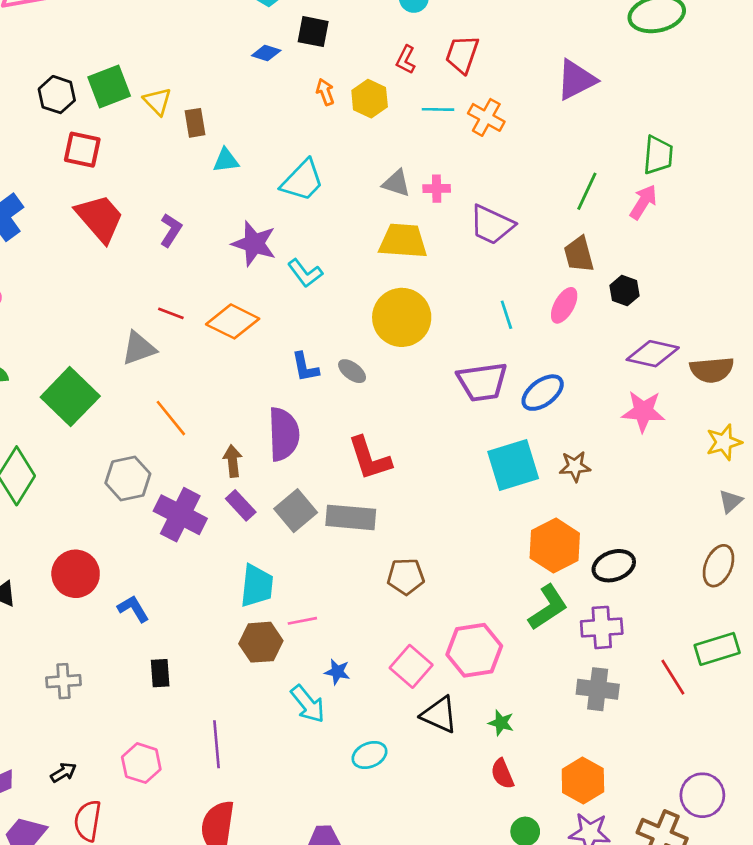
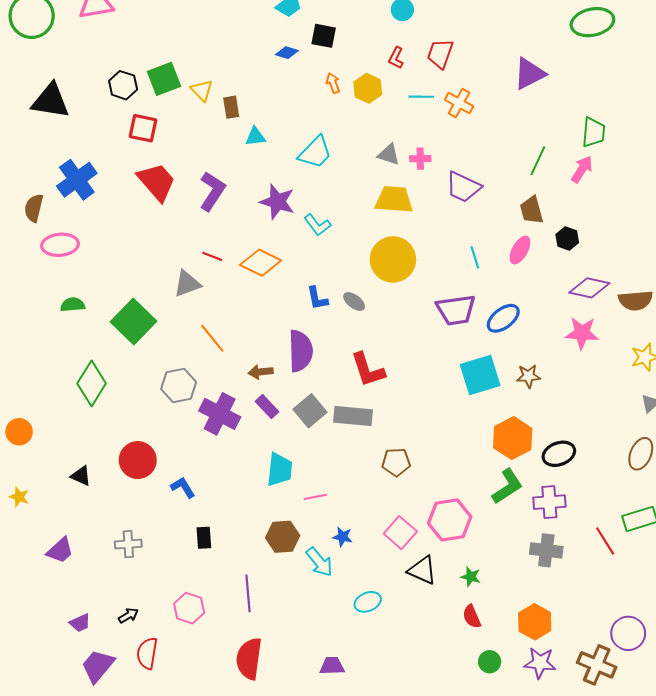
purple L-shape: (171, 230) -> (212, 191), size x1.5
brown arrow: (233, 461) -> (261, 372), turned -90
brown hexagon: (261, 642) -> (283, 537), moved

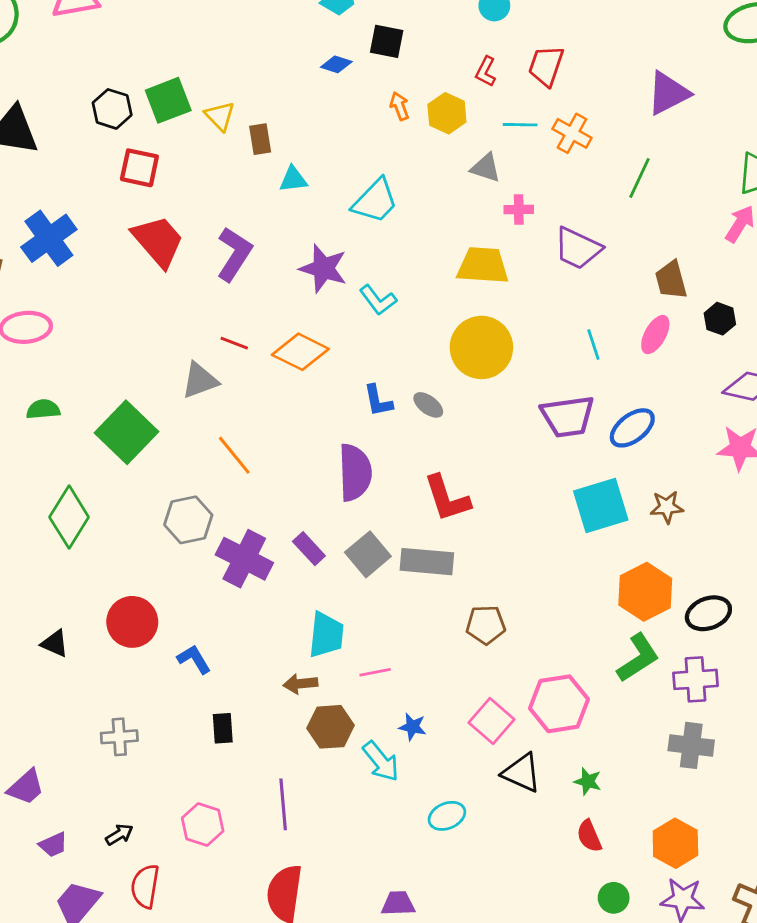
gray triangle: (389, 154) -> (486, 168), moved
green line: (538, 161) -> (639, 178), moved
brown arrow: (261, 372) -> (300, 684), moved
purple trapezoid: (60, 550) -> (26, 787), moved

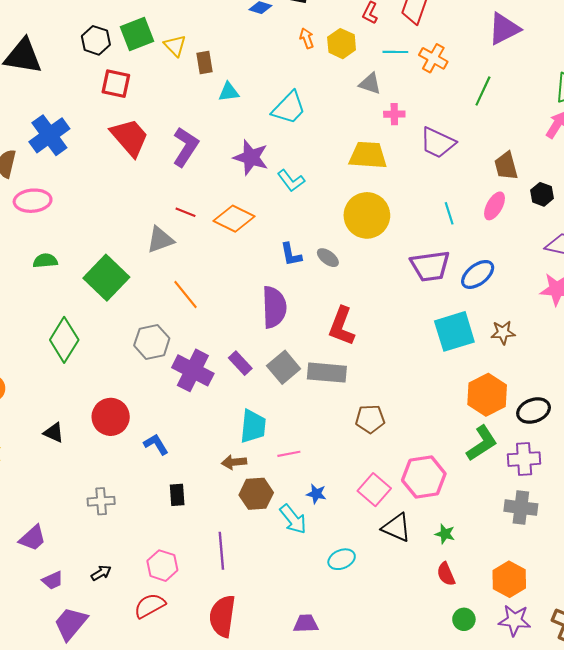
red L-shape: (447, 498) -> (342, 326), turned 39
red semicircle: (145, 886) -> (150, 606), moved, turned 52

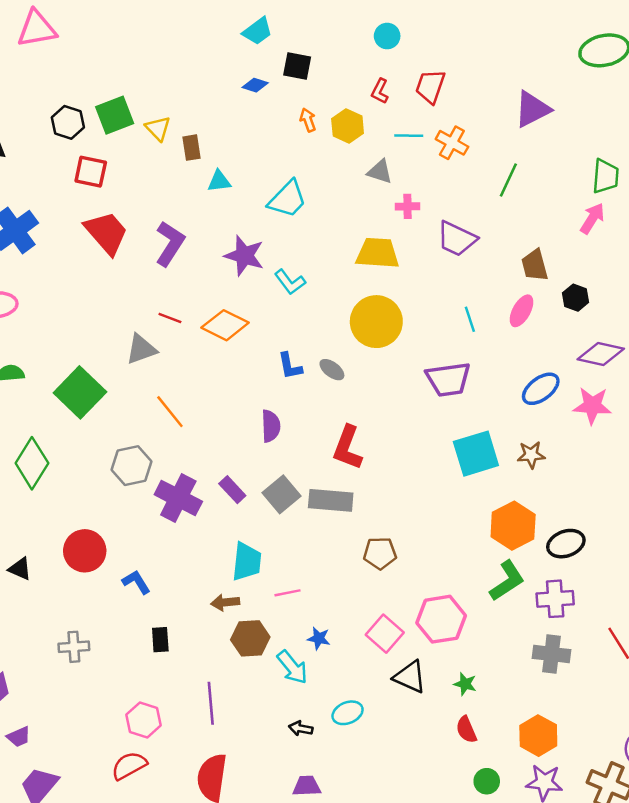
blue ellipse: (478, 274) -> (541, 389), moved
purple semicircle: (274, 307) -> (271, 426), size x0.7
black arrow: (101, 573) -> (301, 728), moved, turned -138

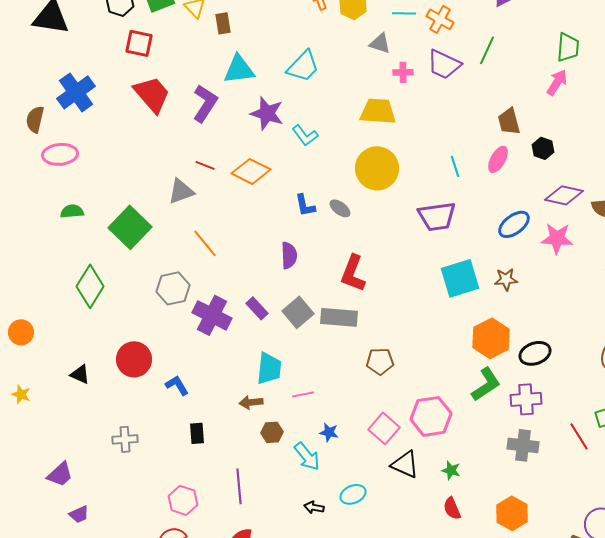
cyan triangle: (219, 181) -> (239, 69), moved, size x1.6
purple trapezoid: (457, 239) -> (444, 64), moved
brown hexagon: (250, 638) -> (272, 432), size x0.7

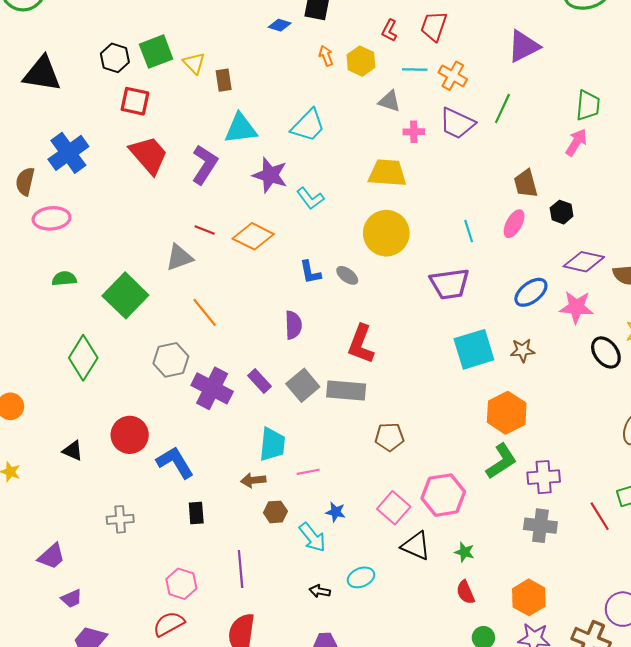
black ellipse: (535, 353) -> (606, 352), moved, turned 72
blue L-shape: (177, 385) -> (175, 462), size x1.5

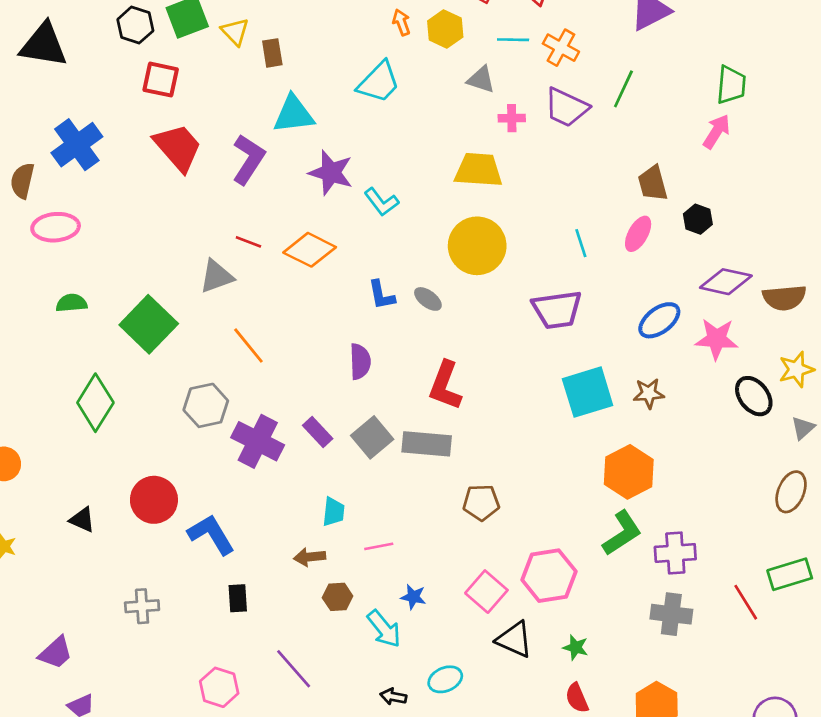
cyan trapezoid: (308, 125) -> (379, 82), moved
cyan trapezoid: (272, 444) -> (334, 512), size x0.7
purple line: (241, 569) -> (294, 669), turned -36

